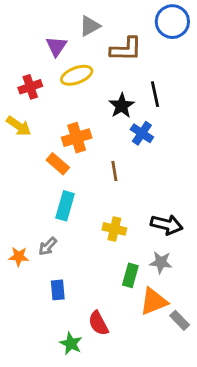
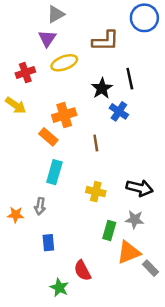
gray triangle: (90, 26) -> (56, 14), moved
gray arrow: (48, 246) -> (40, 206), turned -35

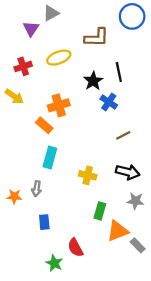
purple triangle: (47, 39) -> (31, 29), moved
brown line: (96, 143) -> (123, 135), moved, turned 72
gray star: (135, 220) -> (135, 201), moved

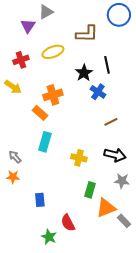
gray arrow: (37, 189) -> (15, 157), moved, turned 128

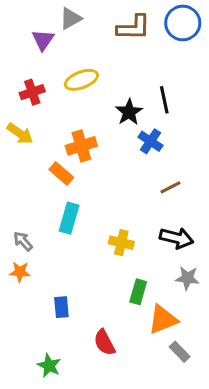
brown L-shape: (87, 34) -> (134, 28), moved
gray rectangle: (124, 221) -> (180, 352), moved
green star: (49, 237) -> (49, 366), moved

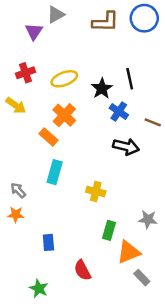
yellow ellipse: (81, 80) -> (64, 79), moved
orange cross: (81, 146) -> (64, 115), turned -30
brown line: (170, 187) -> (153, 122), moved, turned 49
black arrow: (177, 238) -> (126, 147), moved

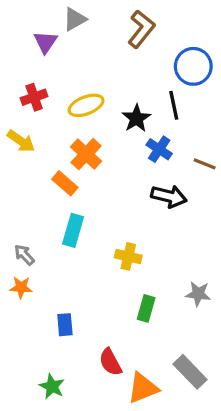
blue circle: (144, 18) -> (193, 66), moved
brown L-shape: (105, 22) -> (141, 29), turned -52
orange triangle: (128, 252) -> (143, 388), moved
gray rectangle: (142, 278) -> (190, 372), size x1.5

